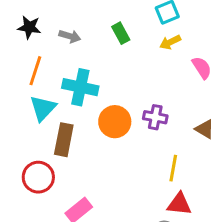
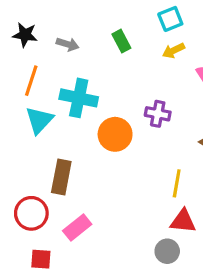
purple cross: (155, 117) -> (158, 114), moved
brown rectangle: (64, 140) -> (61, 177), moved
red circle: (38, 177) -> (31, 213), moved

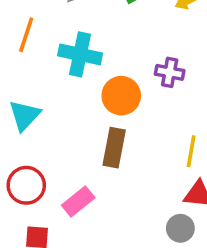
cyan triangle: (39, 120) -> (24, 115), moved
brown rectangle: (61, 177) -> (114, 148), moved

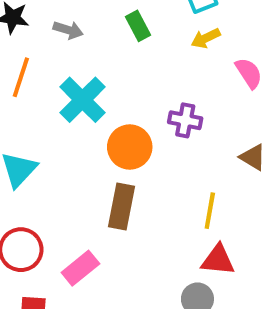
cyan cross: (80, 54) -> (82, 100), turned 33

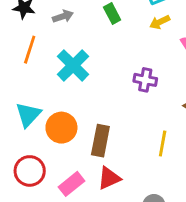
gray arrow: (68, 30) -> (63, 16), turned -36
orange circle: (130, 147) -> (61, 128), moved
red triangle: (218, 260) -> (109, 178), moved, turned -30

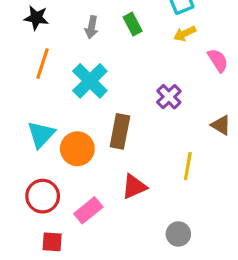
gray arrow: (63, 16) -> (92, 27), moved, turned 120
purple cross: (145, 80) -> (169, 97), turned 35
brown rectangle: (100, 141) -> (120, 131), moved
red triangle: (109, 178) -> (134, 187), moved

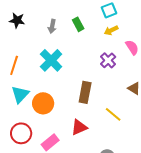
orange line: (43, 64) -> (14, 65), moved
purple cross: (169, 97) -> (108, 60), moved
brown rectangle: (120, 131) -> (85, 92), moved
yellow line: (188, 166) -> (113, 114), turned -60

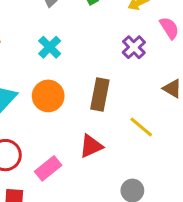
cyan cross: (51, 60) -> (50, 47), size x0.7
orange circle: (43, 103) -> (48, 96), moved

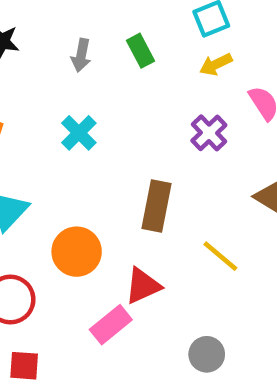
orange circle: (48, 96) -> (77, 252), moved
pink rectangle: (48, 168) -> (111, 325), moved

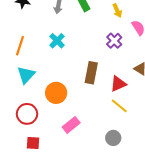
yellow arrow: (216, 64) -> (117, 11), turned -88
yellow line: (220, 256) -> (119, 106), moved
red triangle: (143, 286) -> (118, 84), moved

